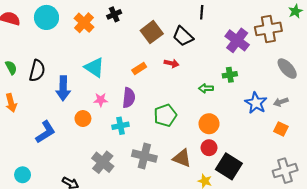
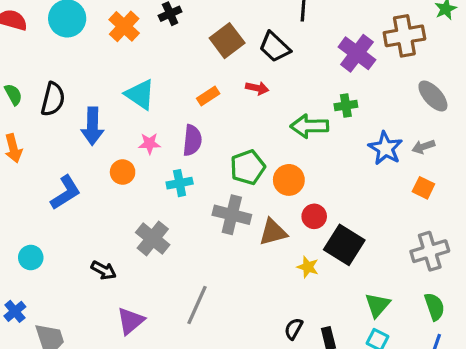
green arrow: (206, 88) -> (309, 126), size x1.6
orange circle: (209, 124) -> (289, 180), moved
gray cross: (144, 156) -> (232, 215), moved
brown triangle: (182, 158) -> (273, 232), turned -36

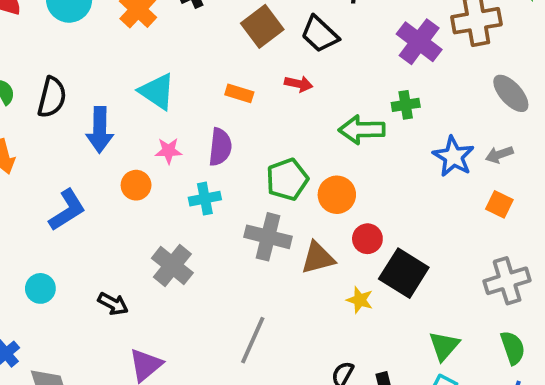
orange rectangle: (208, 96) -> (239, 93), turned 50
cyan circle: (31, 258) -> (40, 288), moved
gray line: (197, 305) -> (253, 340), moved

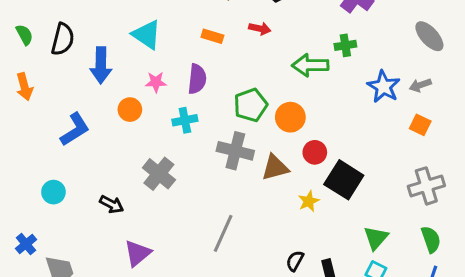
yellow star: (360, 300) -> (309, 201), turned 30

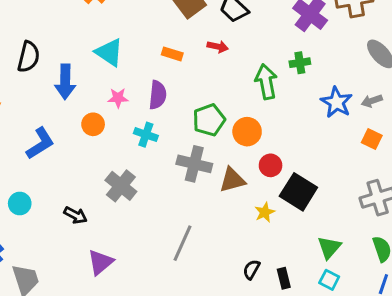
green arrow: (310, 65) -> (266, 82), turned 80
cyan cross: (185, 120) -> (146, 135), turned 30

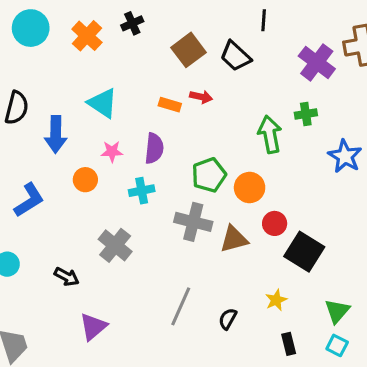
red arrow: (218, 47) -> (201, 97), moved
cyan cross: (146, 135) -> (142, 191), turned -30
yellow star: (265, 212) -> (276, 300), moved
black semicircle: (251, 270) -> (228, 319), moved

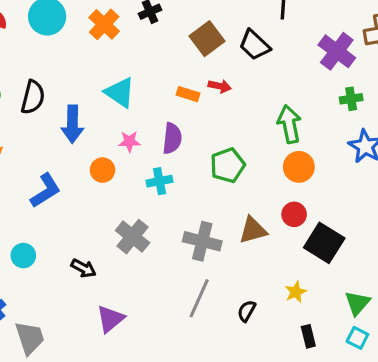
green cross: (306, 114) -> (351, 99), moved
orange circle: (250, 188) -> (299, 167), moved
gray cross: (193, 222) -> (202, 241), moved

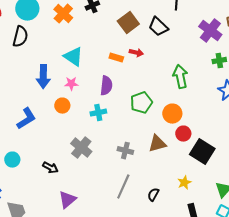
black semicircle: (33, 97) -> (20, 37), moved
pink star: (129, 142) -> (71, 84), moved
orange circle: (299, 167) -> (172, 114), moved
gray cross: (202, 241) -> (125, 151), size x0.7

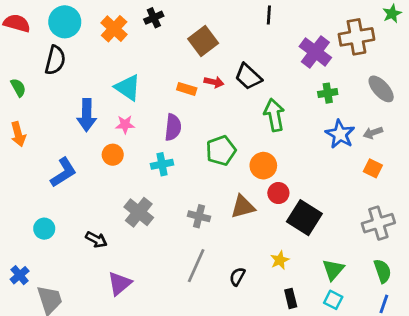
black trapezoid: (158, 27) -> (248, 77), moved

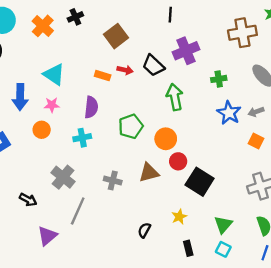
purple cross: (315, 52) -> (186, 51), moved, turned 30
gray line: (196, 266) -> (78, 211), moved

